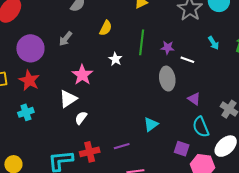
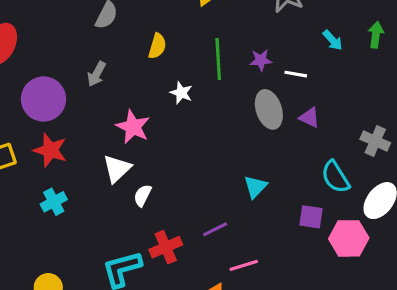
purple triangle: (194, 99) -> (309, 117), moved

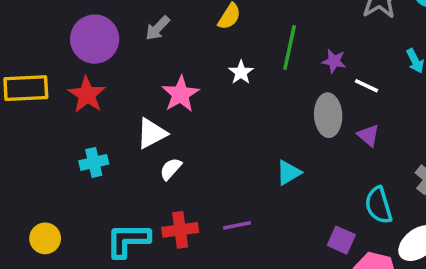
cyan triangle: (255, 187) -> (288, 173), moved
cyan cross: (54, 202) -> (94, 162), moved

